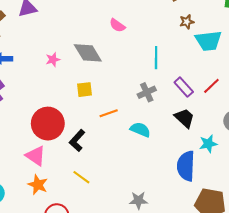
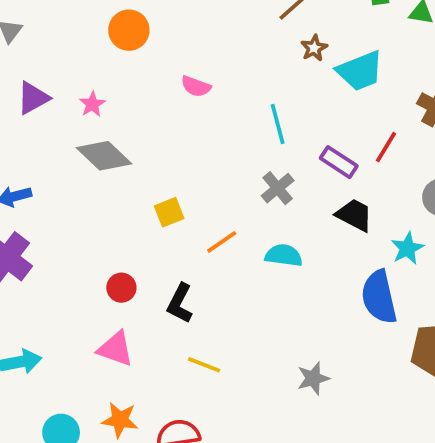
gray diamond: (88, 53) -> (104, 156), moved
pink star: (53, 60) -> (92, 104), moved
red circle: (48, 124) -> (121, 288), size x0.5
orange star: (38, 185) -> (120, 420), moved

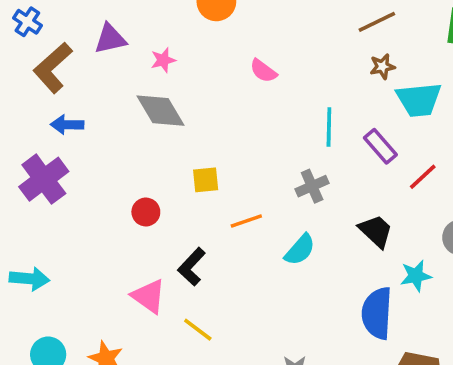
purple rectangle: (339, 162) -> (380, 146), moved
cyan semicircle: (284, 255) -> (300, 250), turned 108
red circle: (121, 288) -> (146, 212), moved
pink triangle: (115, 349) -> (149, 296), moved

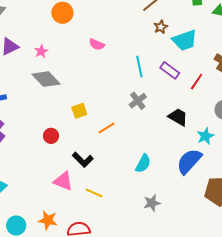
cyan semicircle: (300, 250) -> (143, 163), moved
black L-shape: (192, 267) -> (83, 160), turned -75
blue semicircle: (377, 313) -> (189, 161), turned 52

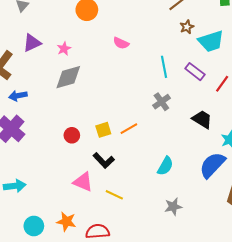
gray diamond: (46, 79) -> (68, 77), turned -64
yellow square: (79, 111) -> (103, 130), moved

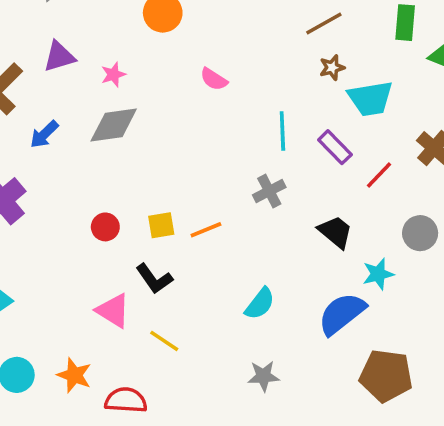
blue arrow: (18, 96) -> (44, 134), moved, turned -42

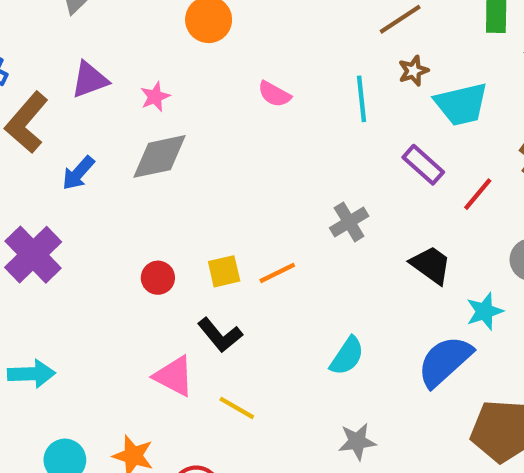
cyan line: (282, 131) -> (361, 99), moved

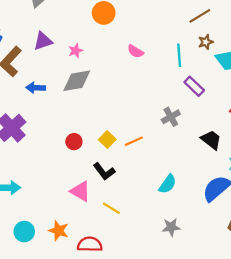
purple rectangle: (423, 165) -> (194, 86), moved
blue arrow: (78, 173) -> (36, 88), turned 48
yellow square: (224, 271) -> (107, 139), turned -35

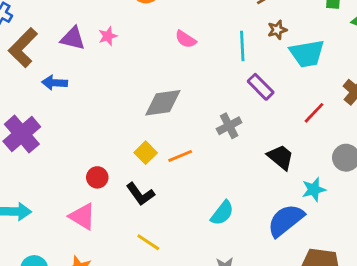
purple triangle: (43, 41) -> (73, 38), moved, turned 30
gray diamond: (77, 81) -> (163, 103), moved
red circle: (74, 142) -> (97, 177), moved
pink triangle: (80, 191) -> (82, 216), moved

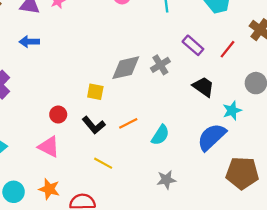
blue arrow: (55, 83) -> (29, 42), moved
purple rectangle: (261, 87) -> (193, 45), moved
gray diamond: (163, 103) -> (126, 68), moved
yellow square: (146, 153) -> (95, 92), turned -30
orange line: (180, 156) -> (128, 123), moved

